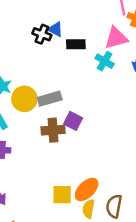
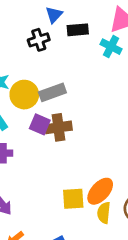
blue triangle: (55, 29) -> (54, 15), turned 49
black cross: (42, 34) -> (39, 40), moved, turned -36
purple square: (73, 121) -> (40, 124), moved

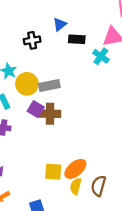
black cross: (39, 40) -> (32, 40), moved

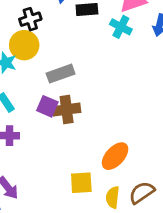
yellow circle: (27, 84) -> (24, 45), moved
orange ellipse: (75, 169) -> (115, 156), moved
brown semicircle: (99, 186) -> (142, 193), turned 48

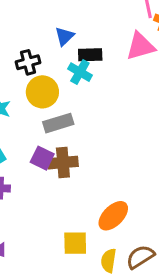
cyan cross: (121, 27) -> (80, 72), moved
yellow circle: (24, 45) -> (42, 92), moved

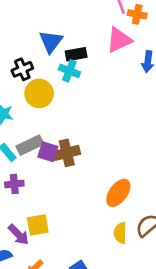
blue triangle: (64, 36) -> (51, 42), size x1.4
gray rectangle: (58, 123) -> (30, 145), moved
yellow square: (75, 243) -> (38, 225), moved

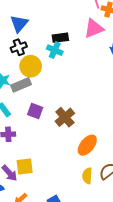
blue triangle: (51, 42) -> (19, 24), moved
gray rectangle: (30, 145) -> (21, 85), moved
brown cross: (67, 153) -> (65, 117), moved, turned -30

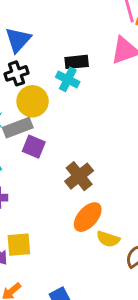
purple square: (35, 111) -> (34, 147), moved
orange ellipse: (87, 145) -> (88, 217), moved
yellow semicircle: (87, 176) -> (108, 239), moved, turned -77

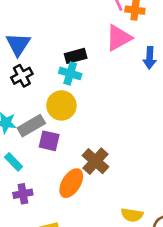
yellow circle: (33, 101) -> (61, 105), moved
orange ellipse: (88, 217) -> (71, 183), moved

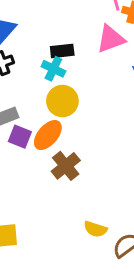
yellow circle: (61, 105) -> (62, 101), moved
orange ellipse: (71, 183) -> (48, 135), moved

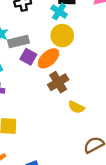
yellow semicircle: (95, 229) -> (76, 107), moved

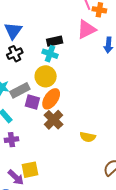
yellow circle: (62, 36) -> (46, 76), moved
brown cross: (58, 82) -> (54, 120), moved

